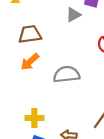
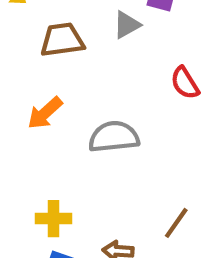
brown trapezoid: (30, 34) -> (62, 40), moved

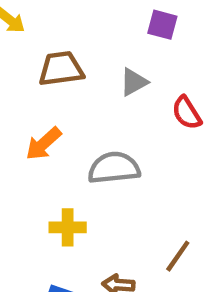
gray triangle: (127, 25) -> (134, 82), moved
yellow cross: (54, 219) -> (68, 227), moved

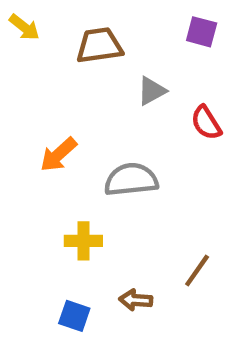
purple square: (162, 25) -> (202, 32), moved
brown trapezoid: (61, 69) -> (99, 45), moved

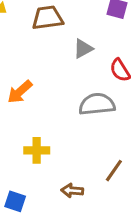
gray semicircle: (131, 180) -> (97, 104), moved
blue square: (74, 316) -> (15, 201), moved

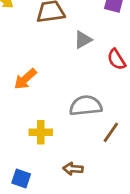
gray semicircle: (97, 104) -> (86, 106), moved
brown line: (114, 171) -> (111, 132), moved

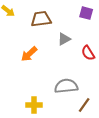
orange arrow: (25, 79) -> (29, 54), moved

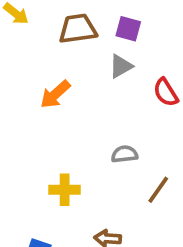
purple square: (86, 13) -> (128, 29), moved
gray semicircle: (66, 86) -> (125, 154), size x0.6

